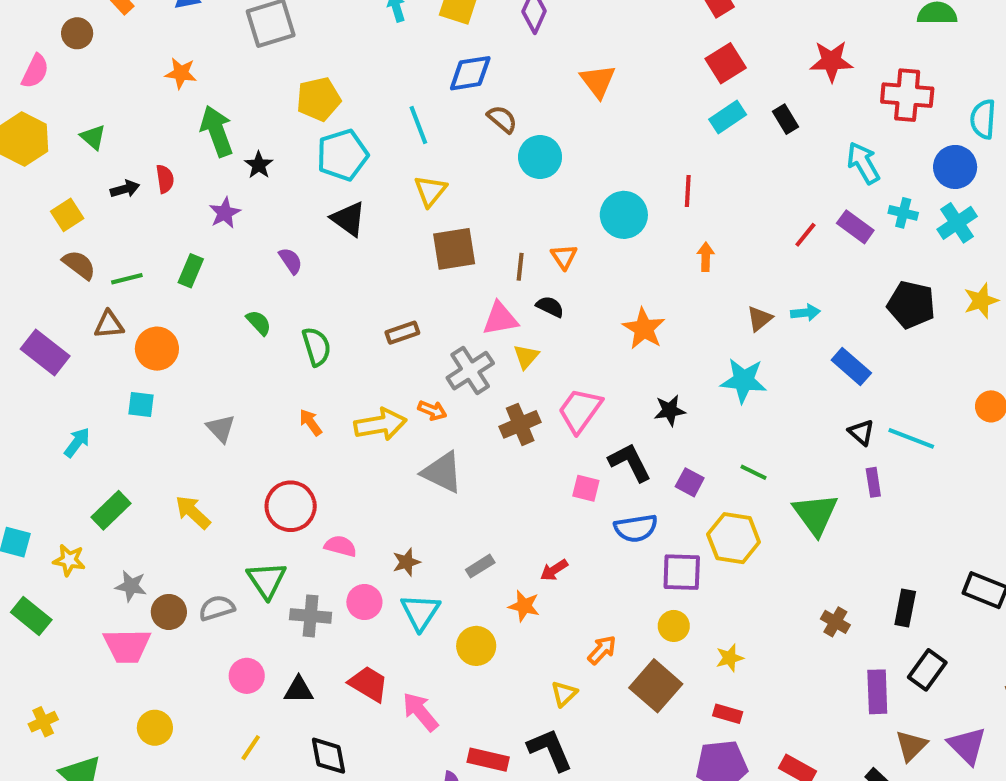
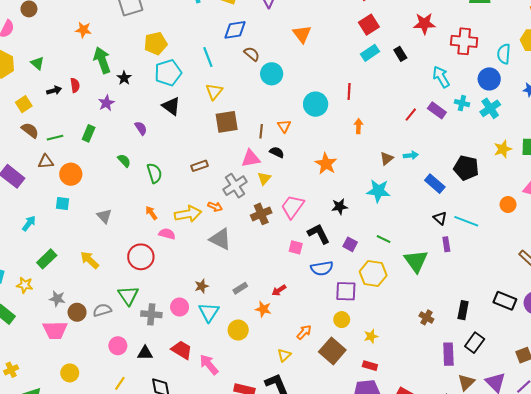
black pentagon: (911, 305) -> (466, 168), moved
pink semicircle: (340, 546) -> (167, 234), moved

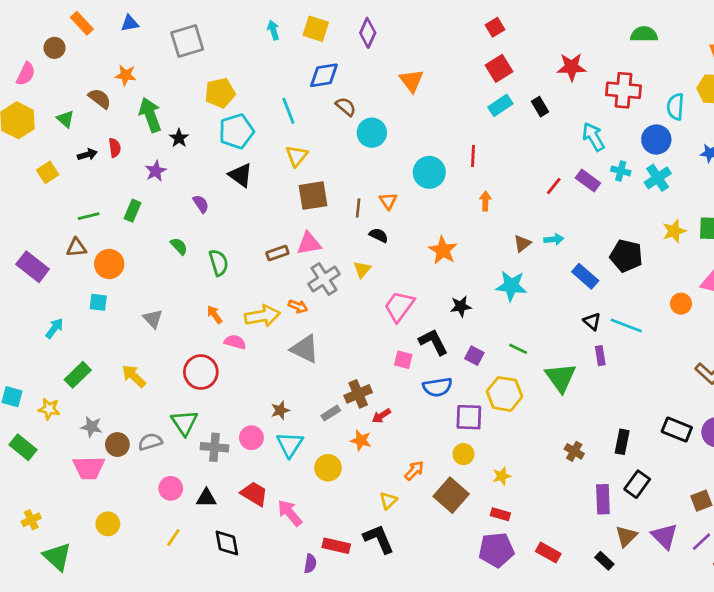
brown semicircle: (30, 130) -> (100, 98), moved
pink triangle: (251, 158) -> (309, 243), moved
brown cross: (261, 214) -> (358, 394), moved

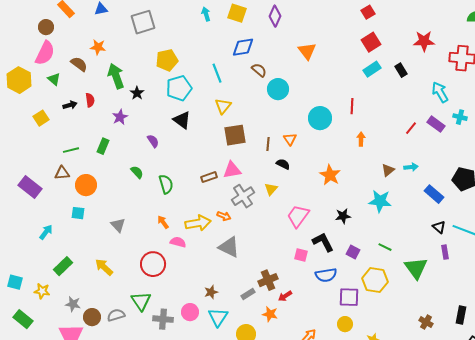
pink semicircle: (26, 74) -> (45, 53), moved, size x1.4

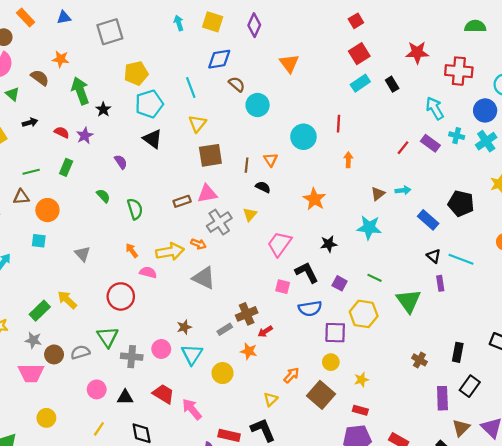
red semicircle: (90, 100) -> (62, 132), moved, turned -56
green rectangle: (63, 266) -> (40, 311), moved

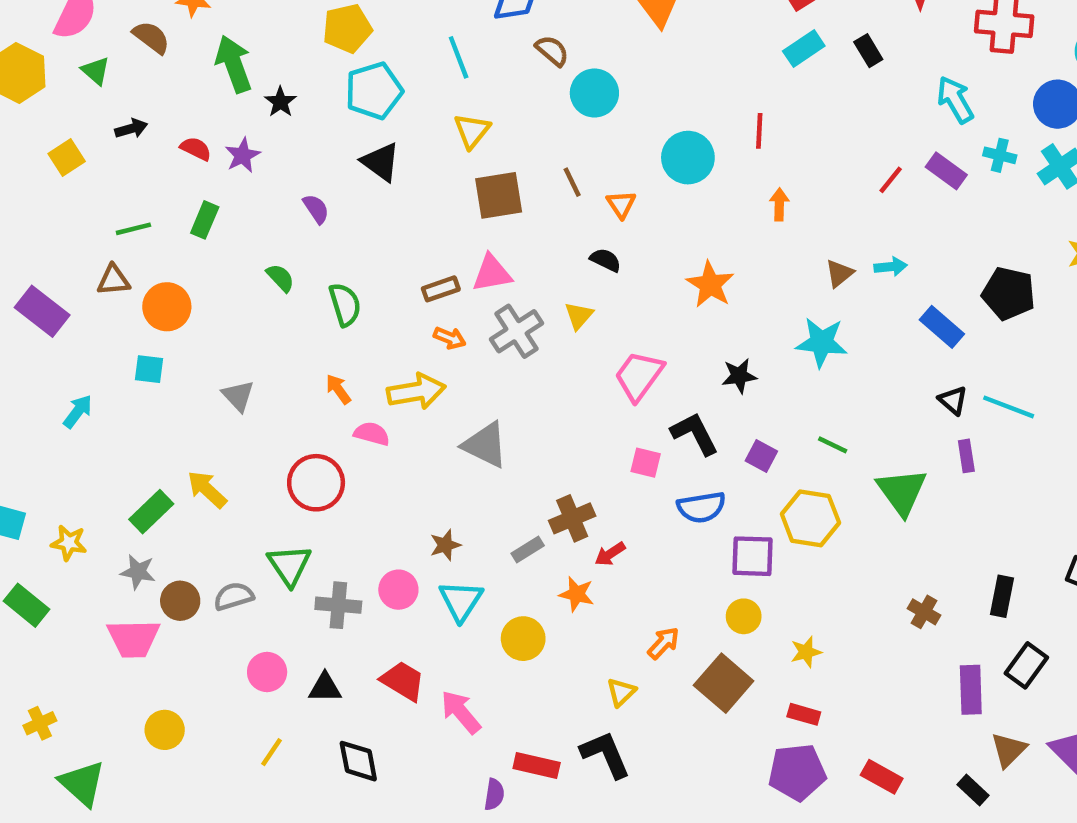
brown line: (247, 165) -> (572, 182), moved, turned -32
orange arrow: (198, 244) -> (450, 338), moved

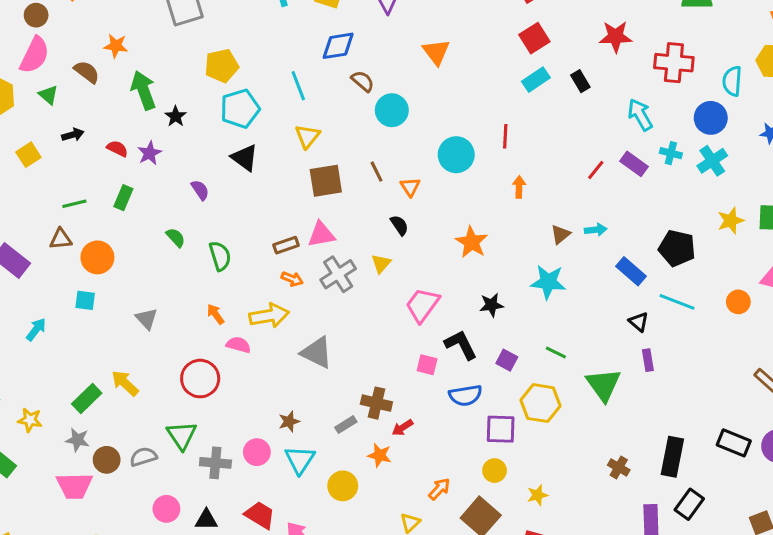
black semicircle: (606, 260) -> (399, 225), turned 30
cyan line: (1009, 407) -> (677, 302), moved
brown cross: (572, 518) -> (376, 403), turned 36
black rectangle: (1002, 596) -> (672, 457), size x1.4

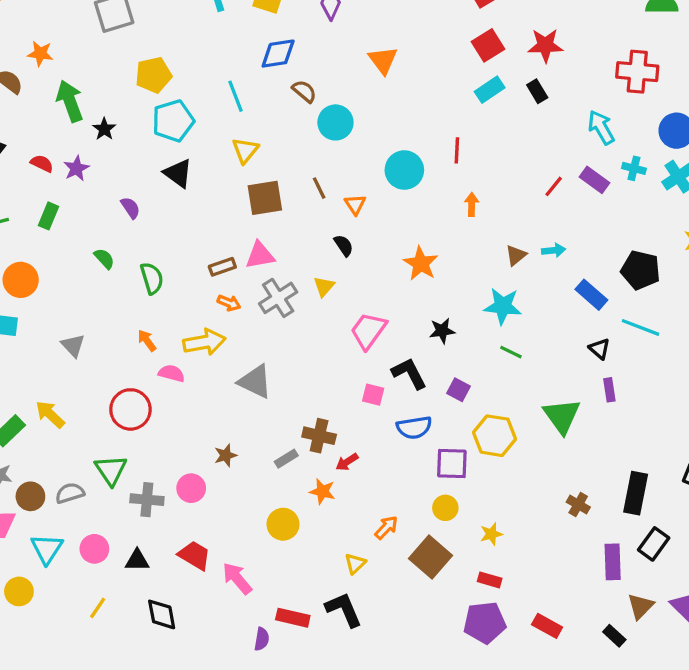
red star: (616, 37) -> (545, 45), moved
green line: (556, 352) -> (511, 352), moved
cyan triangle: (300, 460) -> (47, 549), moved

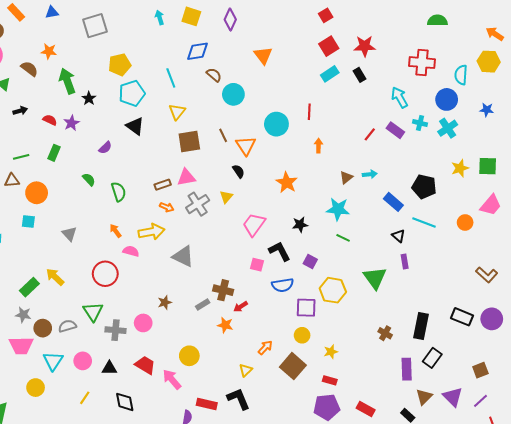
orange triangle: (355, 204) -> (246, 146), size x1.5
purple semicircle: (130, 208) -> (105, 148), turned 80
yellow circle: (283, 524) -> (189, 356), moved

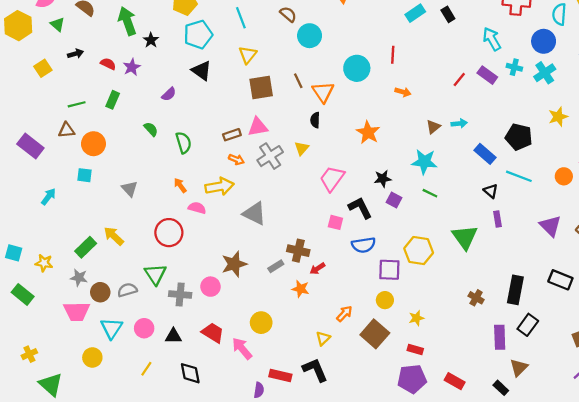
orange arrow: (318, 146) -> (403, 92), turned 104
black semicircle: (239, 171) -> (315, 120), turned -144
purple square: (310, 261) -> (394, 200), moved
brown star: (165, 302) -> (234, 264), size x1.6
purple triangle: (453, 397) -> (550, 226), moved

